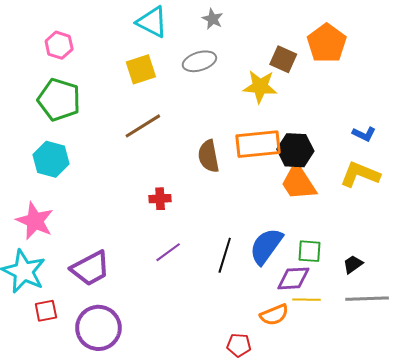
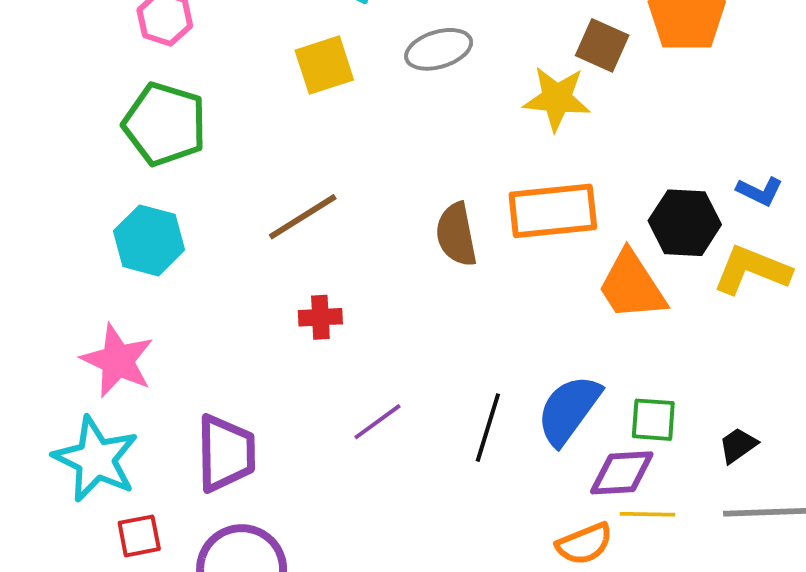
brown line: (143, 126) -> (303, 217), moved
black hexagon: (295, 150) -> (685, 223), moved
red cross: (160, 199) -> (320, 317), moved
purple trapezoid: (90, 268) -> (226, 453), turned -63

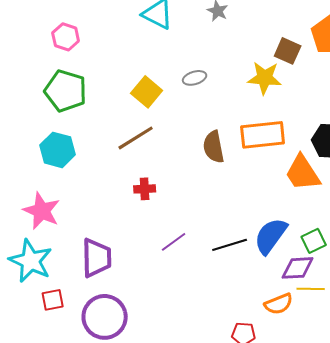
gray ellipse: (439, 49) -> (195, 78), moved, size x0.7
yellow square: (324, 65) -> (147, 92), moved, turned -32
green square: (653, 420) -> (314, 241), turned -30
black line: (488, 428) -> (230, 245), turned 56

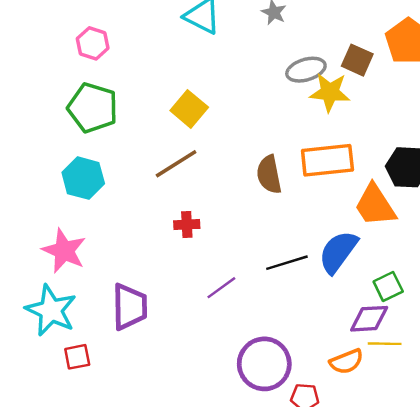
gray ellipse: (195, 78) -> (306, 70), moved, size x1.4
blue semicircle: (271, 236) -> (338, 252), moved
black line: (230, 245) -> (287, 263), moved
purple circle: (105, 317) -> (264, 364), moved

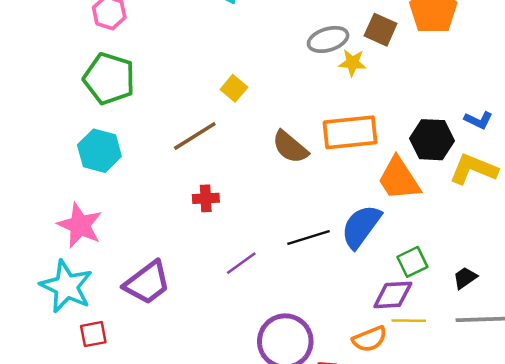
yellow star: (330, 92) -> (352, 63), size x0.7
yellow square: (189, 109) -> (234, 88), moved, size x0.7
brown semicircle: (269, 174) -> (290, 147), turned -39
purple trapezoid: (130, 307) -> (147, 283), turned 54

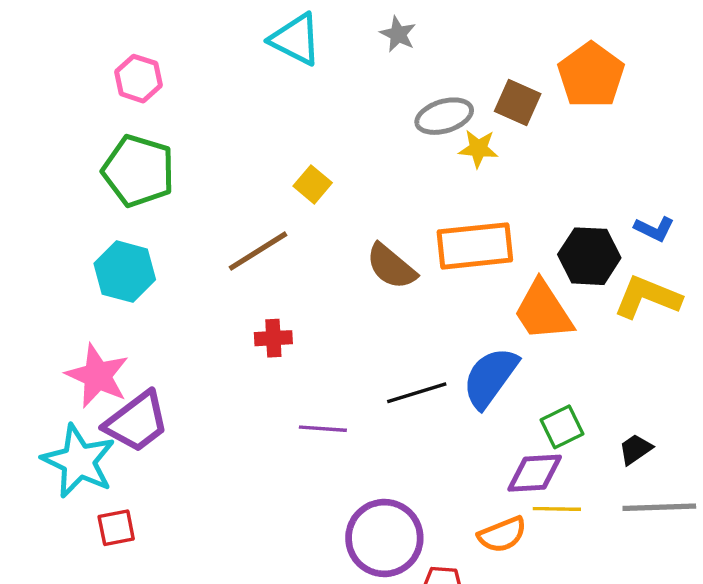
purple line: (241, 263) -> (323, 429), turned 40
purple trapezoid: (147, 283) -> (137, 422), moved

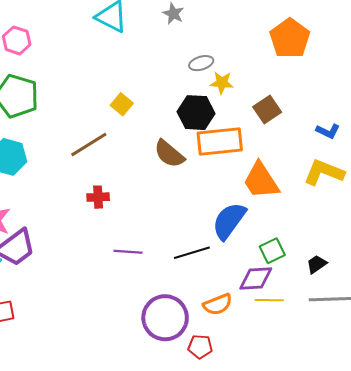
brown square: (518, 102) -> (267, 109), moved, turned 32
gray ellipse: (444, 116) -> (201, 63), size x0.7
black hexagon: (589, 256) -> (196, 113), moved
black line: (417, 393) -> (192, 253), moved
orange semicircle: (502, 535) -> (218, 304), moved

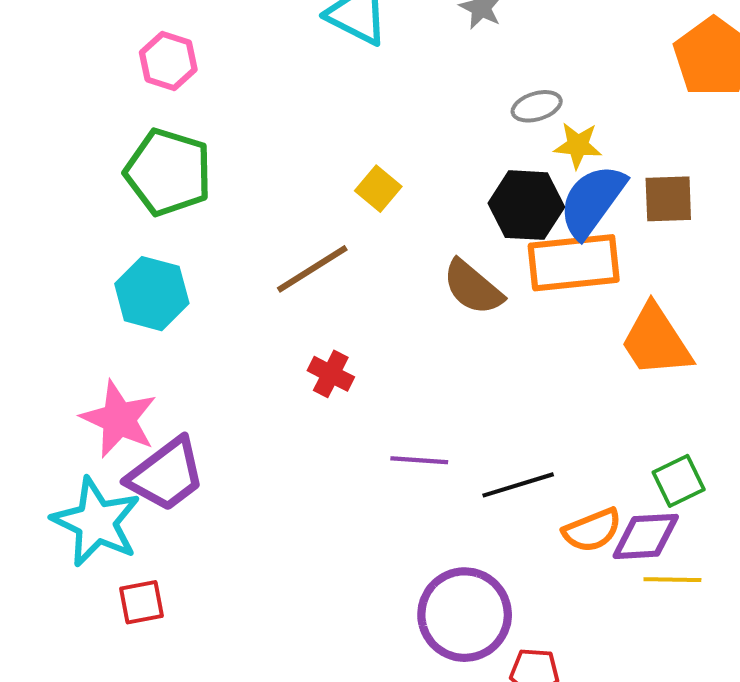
brown square: (267, 109) -> (668, 199), turned 32
red cross: (98, 197) -> (331, 374), turned 30
blue semicircle: (229, 221) -> (592, 201), moved
purple line: (128, 252) -> (419, 460), moved
orange semicircle: (218, 304) -> (592, 530), moved

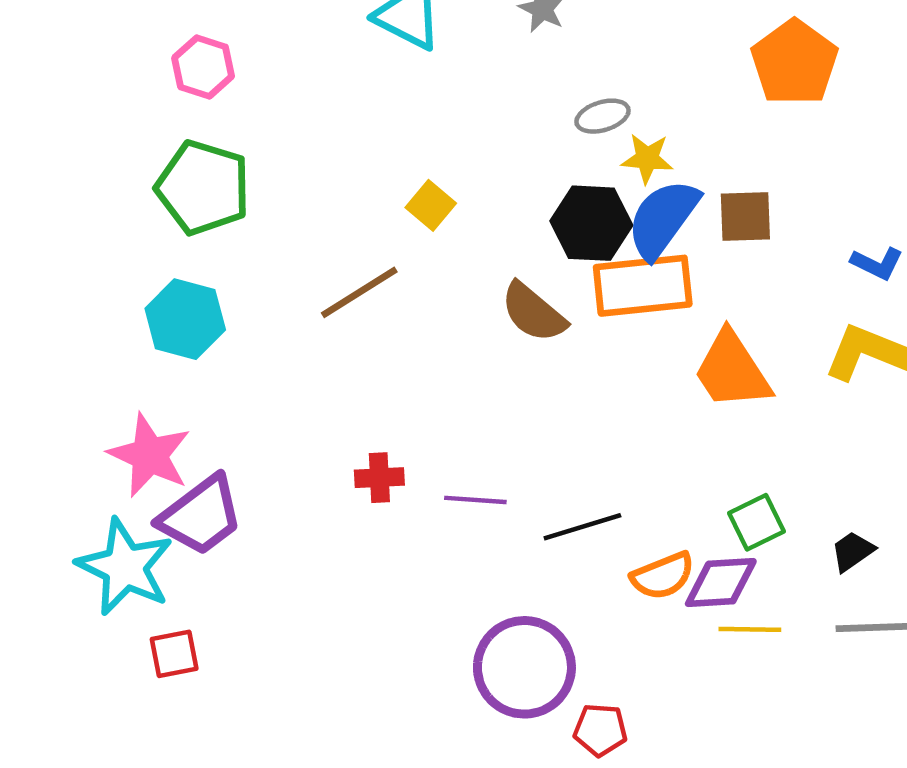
red cross: (331, 374) -> (379, 478), moved, turned -30

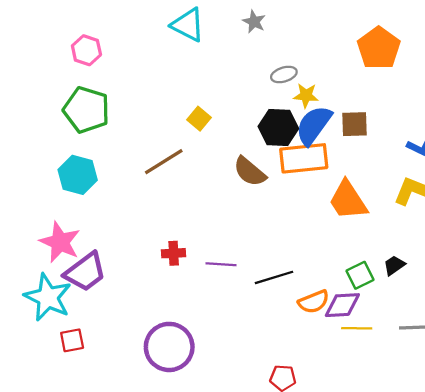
black trapezoid: (852, 551) -> (394, 265), moved
purple circle: (524, 667) -> (169, 347), moved

